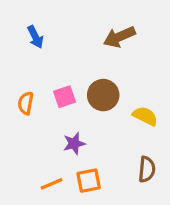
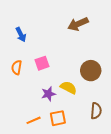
blue arrow: (35, 37) -> (21, 35), moved
brown circle: (103, 95) -> (91, 71), moved
yellow semicircle: (145, 116) -> (68, 88), moved

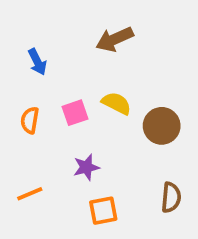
brown arrow: (78, 24) -> (115, 39), moved
yellow semicircle: (68, 88) -> (116, 103), moved
orange line: (34, 120) -> (30, 194), moved

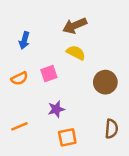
blue arrow: (37, 62) -> (24, 40), turned 42
yellow semicircle: (116, 103) -> (76, 53), moved
orange semicircle: (30, 120) -> (19, 78), turned -126

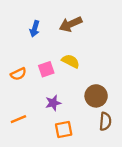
blue arrow: (24, 40) -> (35, 29), moved
yellow semicircle: (76, 53) -> (71, 61), moved
brown circle: (105, 82) -> (96, 96), moved

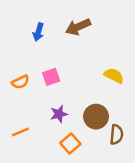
yellow semicircle: (71, 61) -> (114, 76), moved
brown circle: (96, 96) -> (96, 117), moved
orange square: (64, 130) -> (70, 143), turned -30

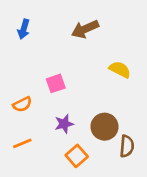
blue arrow: (38, 32) -> (24, 29), moved
yellow semicircle: (114, 76) -> (120, 70), moved
orange semicircle: (20, 82) -> (22, 104), moved

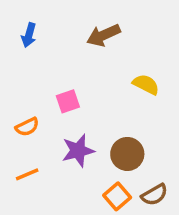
purple star: (64, 124) -> (78, 151), size x1.4
brown semicircle: (127, 146) -> (154, 195), moved, turned 55
orange square: (77, 156) -> (117, 196), moved

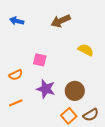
blue arrow: (29, 35) -> (17, 21), turned 88
pink square: (68, 101) -> (40, 60), turned 32
purple star: (78, 151) -> (46, 89), turned 30

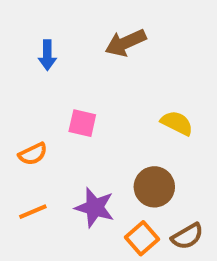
blue arrow: (17, 21) -> (47, 55), moved, turned -104
yellow semicircle: (86, 50) -> (177, 123), moved
purple star: (46, 89) -> (95, 207), moved

